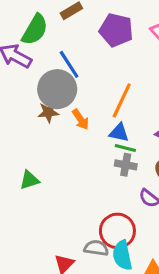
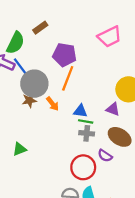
purple pentagon: (116, 30) -> (64, 55), moved
blue line: (69, 64) -> (21, 67), moved
orange line: (122, 100) -> (68, 78), moved
red circle: (117, 231) -> (83, 167), moved

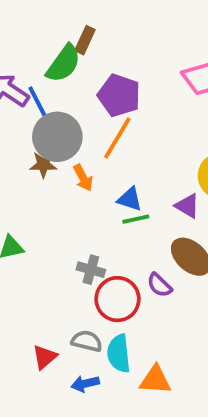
brown rectangle: (40, 28) -> (85, 40), turned -40
green semicircle: (16, 43) -> (64, 64), moved
green line: (86, 121) -> (136, 219), turned -32
gray cross: (87, 133) -> (91, 270), moved

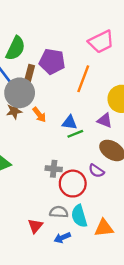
brown rectangle: (85, 40) -> (30, 73), moved
orange line: (117, 138) -> (83, 79), moved

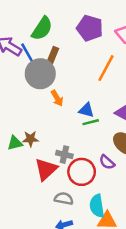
purple pentagon: (52, 62) -> (90, 28), moved
brown star: (14, 111) -> (30, 139), moved
cyan semicircle: (79, 216) -> (97, 206), moved
red triangle: (35, 226) -> (46, 169), moved, size x1.5

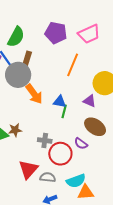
orange arrow: (57, 98) -> (34, 94), size x1.5
green line: (91, 122) -> (64, 111), turned -56
red triangle: (46, 169) -> (28, 169), moved
cyan semicircle: (97, 206) -> (76, 181), turned -96

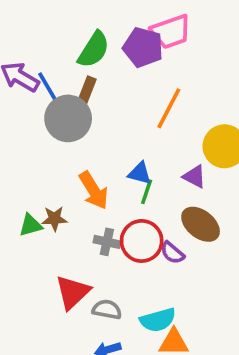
pink trapezoid: (89, 34) -> (171, 32), moved
green semicircle: (16, 37) -> (94, 50), moved
orange arrow: (34, 94) -> (94, 190), moved
red circle: (60, 154) -> (142, 241), moved

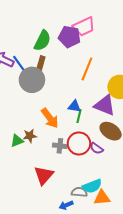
purple triangle: (194, 177) -> (105, 105), size x1.6
gray semicircle: (107, 310) -> (79, 192), moved

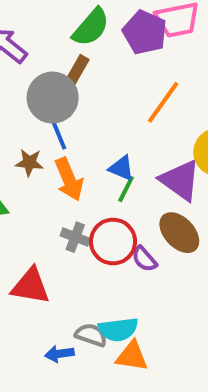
blue line: (20, 65) -> (57, 131), moved
brown star: (30, 136) -> (29, 162), moved
red triangle: (44, 175) -> (30, 286), turned 45

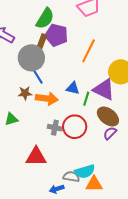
purple pentagon: (145, 32) -> (56, 35), moved
orange arrow: (69, 179) -> (47, 98), turned -50
green line: (126, 189) -> (86, 99), moved
purple semicircle: (144, 259) -> (110, 133), moved, turned 96

